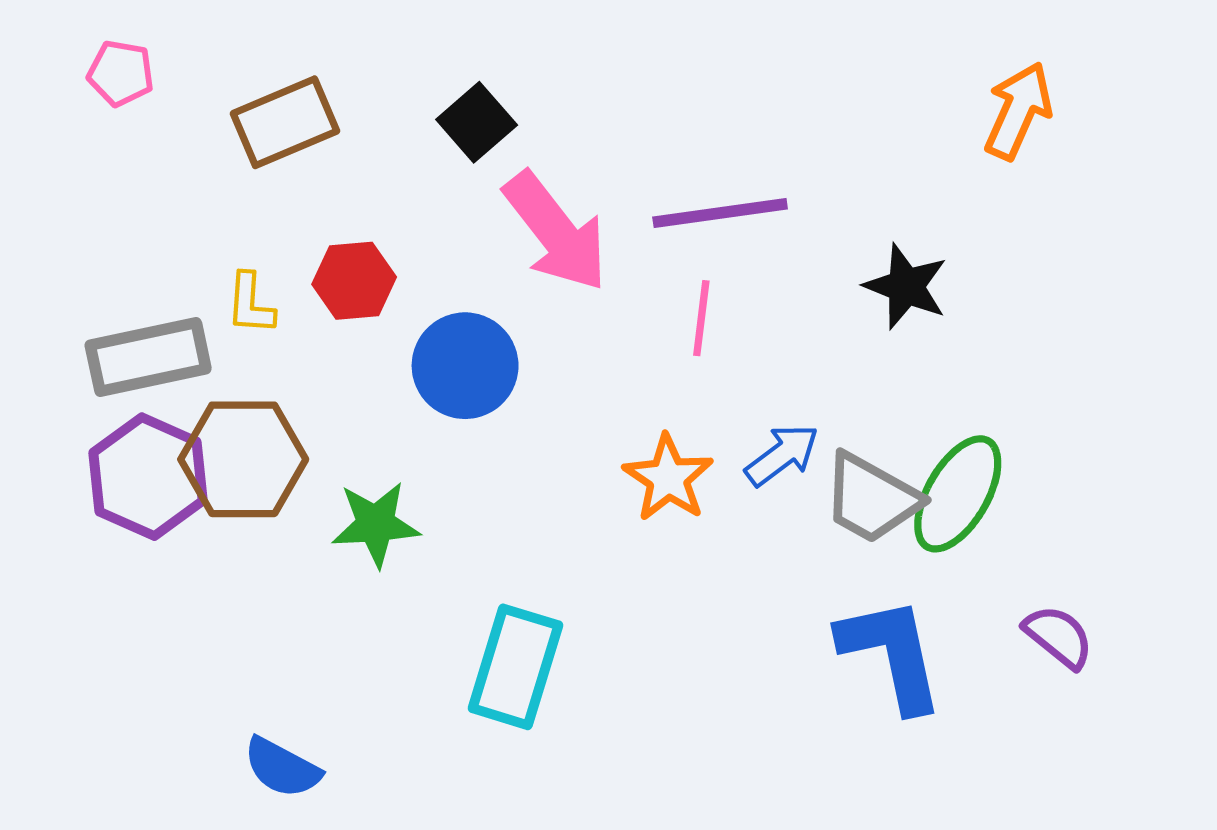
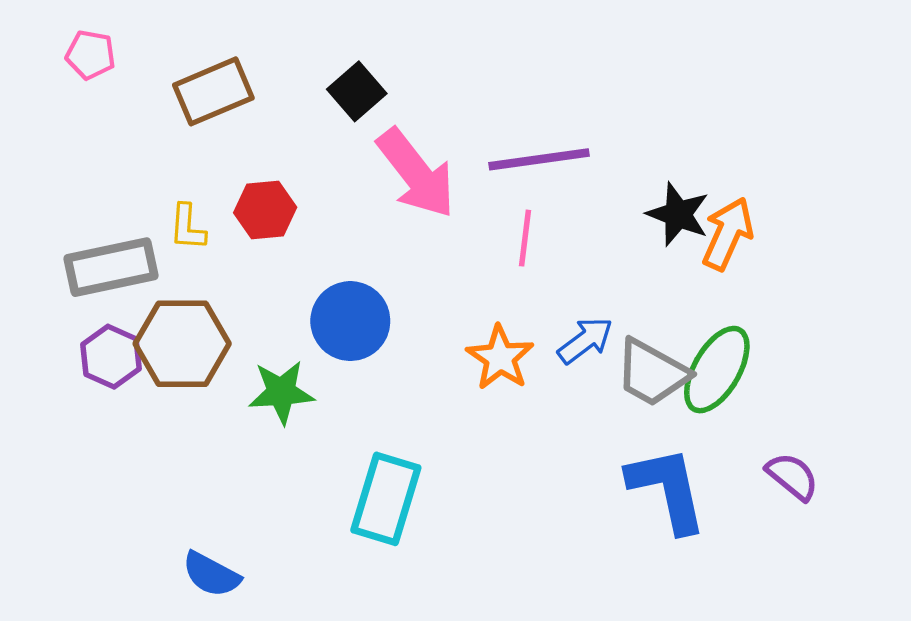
orange arrow: (1018, 111) -> (728, 234), moved
blue circle: (465, 366) -> (350, 321), moved
purple hexagon: (148, 477) -> (111, 357), size x0.7

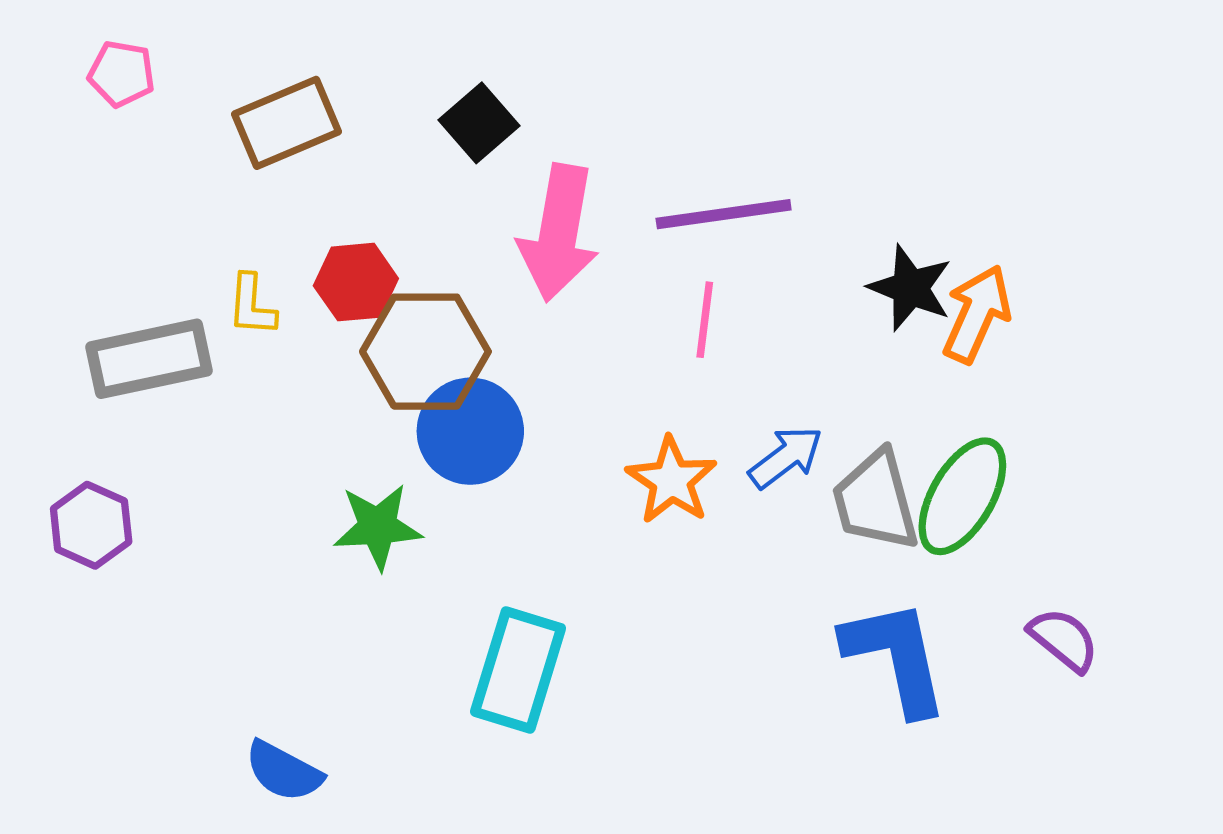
pink arrow: (416, 173) -> (559, 233), turned 48
brown hexagon: (182, 344) -> (425, 352), moved
purple hexagon: (111, 357) -> (91, 525), moved
gray trapezoid: (652, 373) -> (876, 501), turned 46

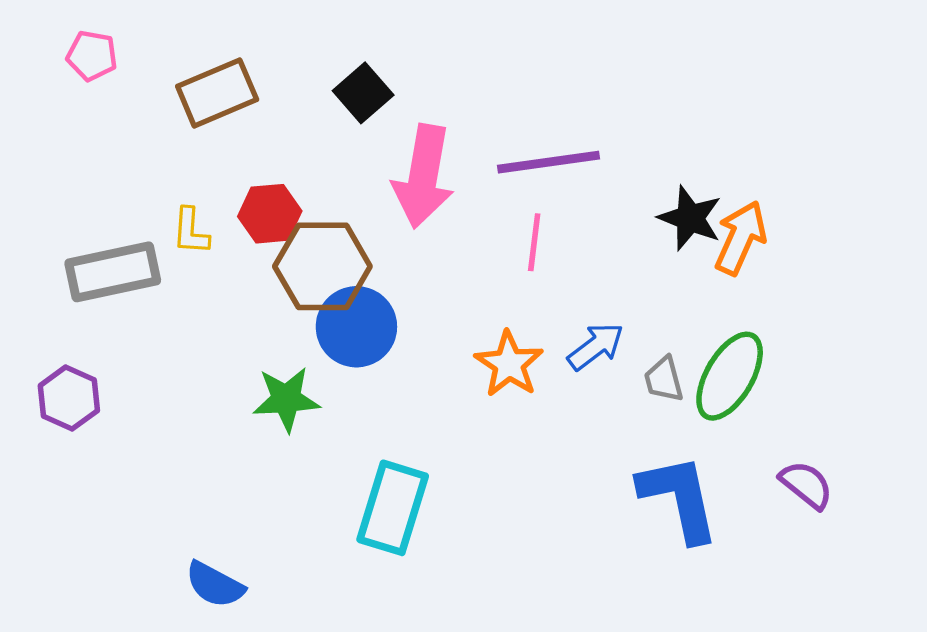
gray trapezoid: (876, 501) -> (664, 379), size x0.6

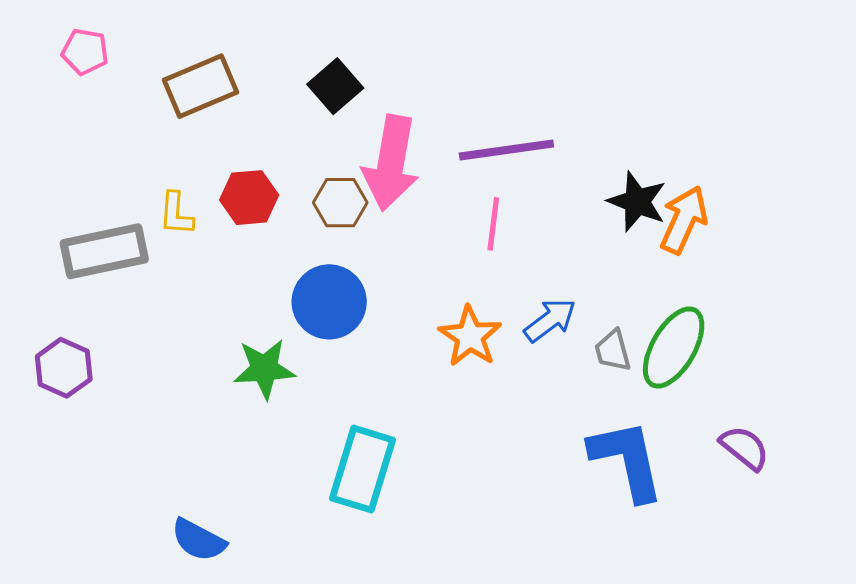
brown hexagon: (322, 266) -> (340, 203), moved, size x0.6

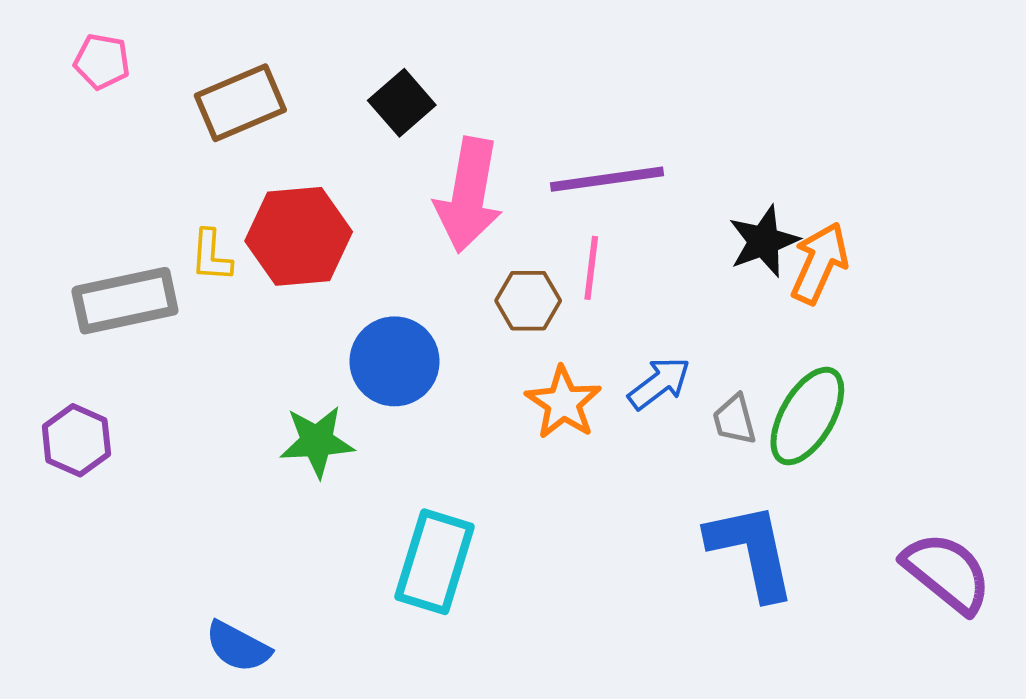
red hexagon: (249, 198) -> (299, 236), size x1.5
black star: (637, 202) -> (764, 241), turned 30
brown hexagon: (340, 203) -> (528, 301), moved
purple semicircle: (745, 448) -> (947, 573), moved, size x1.5

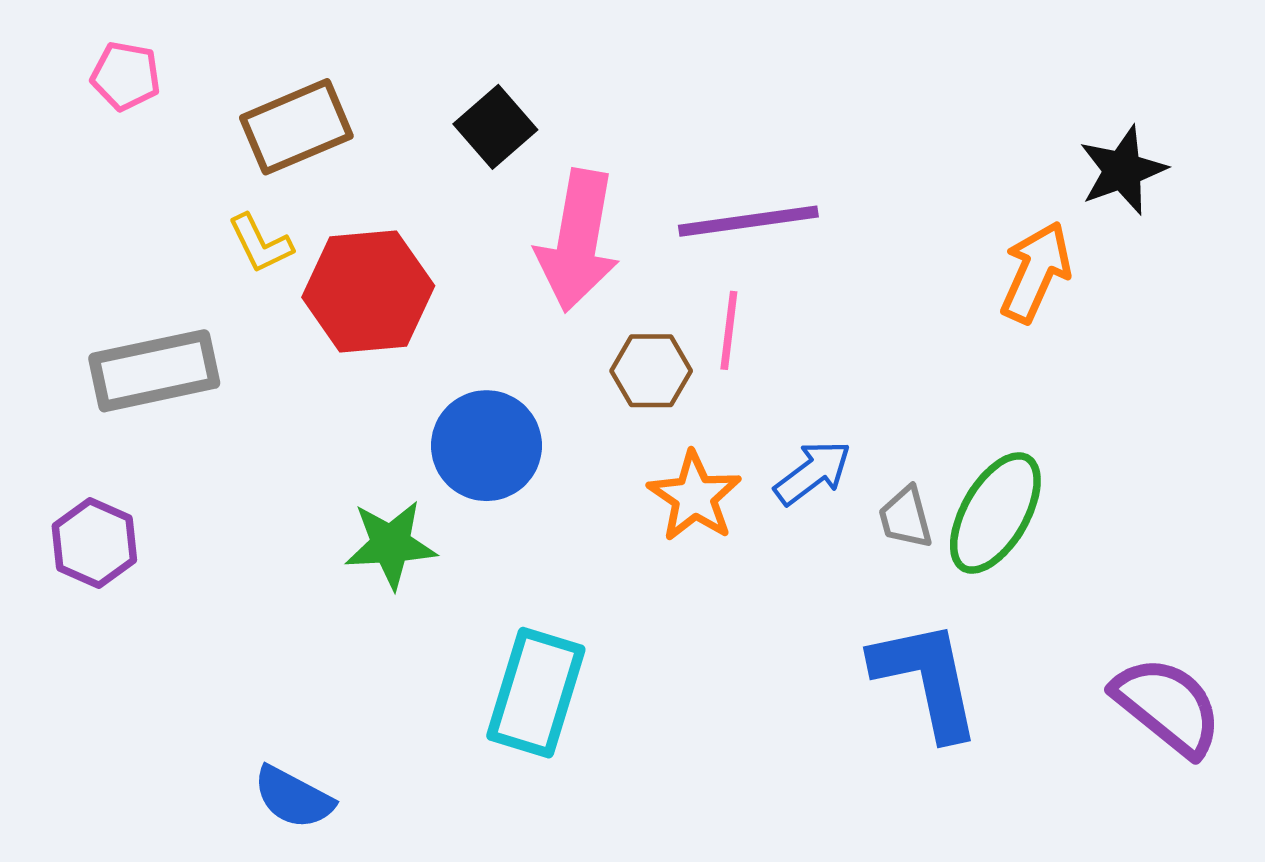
black star: (764, 241) -> (1123, 170), moved
yellow L-shape: (211, 256) -> (260, 244), moved, turned -30
orange arrow: (820, 263) -> (1036, 272), moved

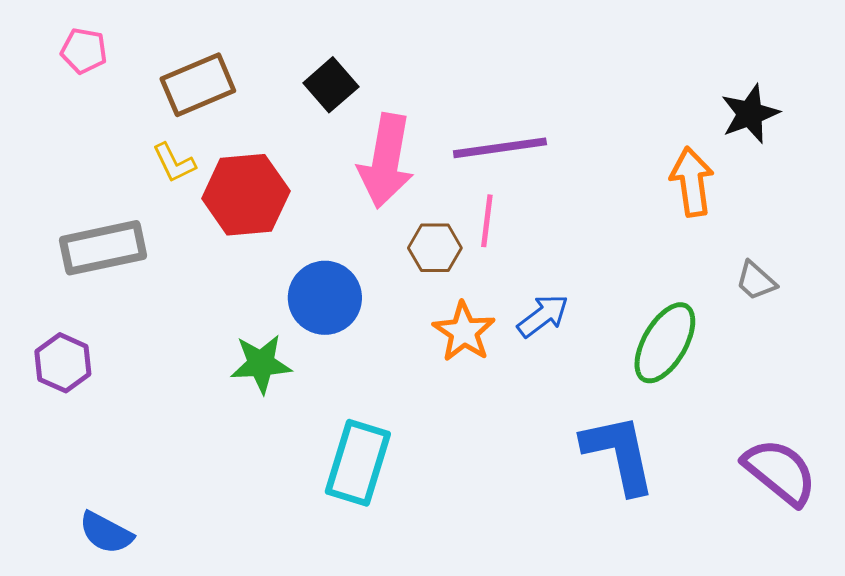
orange arrow: (1036, 272) -> (692, 182), turned -32
gray trapezoid: (906, 517) -> (756, 281), moved, turned -33
blue semicircle: (293, 797) -> (106, 533), moved

